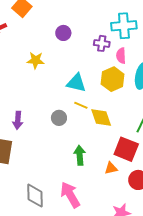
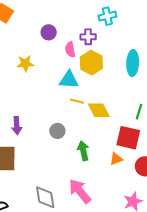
cyan cross: (124, 26) -> (107, 16), size x0.7
pink semicircle: (121, 56) -> (70, 49), moved
yellow hexagon: (113, 79) -> (91, 63), moved
gray circle: (59, 118) -> (57, 131), moved

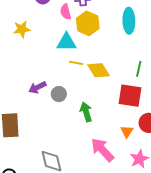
purple arrow: (17, 126) -> (37, 87), moved, turned 72
orange triangle: (116, 159) -> (127, 132), moved, turned -32
pink arrow: (80, 191) -> (102, 150), moved

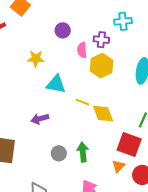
cyan triangle: (66, 42) -> (56, 84), moved
gray circle: (59, 94) -> (59, 153), moved
orange triangle: (127, 132) -> (118, 166), moved

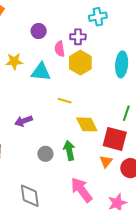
cyan triangle: (56, 84) -> (41, 72), moved
yellow diamond: (103, 114) -> (87, 124), moved

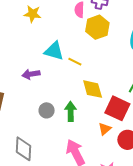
cyan triangle: (41, 72) -> (54, 51), moved

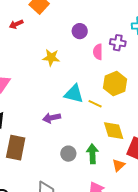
yellow hexagon: (97, 27) -> (115, 84), moved
orange triangle: (105, 129) -> (118, 165), moved

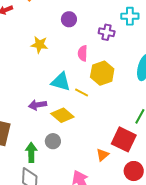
pink semicircle: (98, 52) -> (83, 53), moved
yellow diamond: (114, 131) -> (62, 115), moved, turned -35
green arrow: (92, 154) -> (31, 152), moved

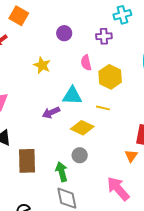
yellow star: (39, 45) -> (42, 65), turned 30
yellow line: (82, 93) -> (103, 108), moved
purple arrow: (38, 105) -> (51, 112), moved

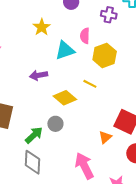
cyan triangle: (72, 96) -> (65, 50), moved, turned -35
green arrow: (62, 172) -> (34, 135), turned 48

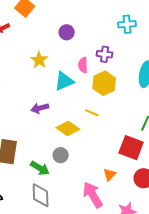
purple cross: (109, 15) -> (105, 54), moved
green arrow: (34, 135) -> (40, 168), turned 78
orange triangle: (105, 137) -> (110, 175), moved

